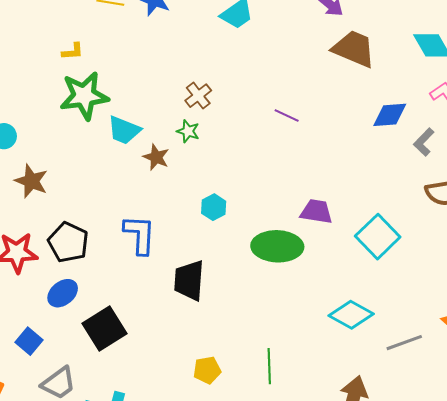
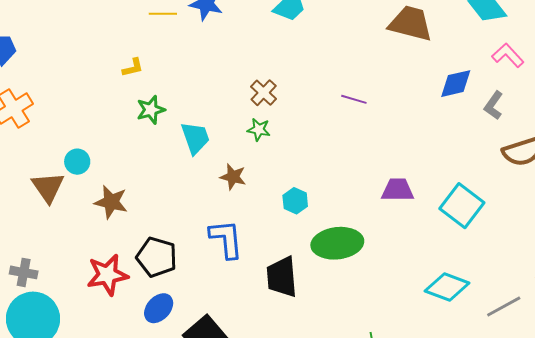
green star: (84, 96) -> (151, 110), size x0.6
cyan trapezoid: (124, 130) -> (195, 138), turned -123
brown star: (156, 157) -> (233, 177), moved
green ellipse: (277, 246) -> (337, 243), moved

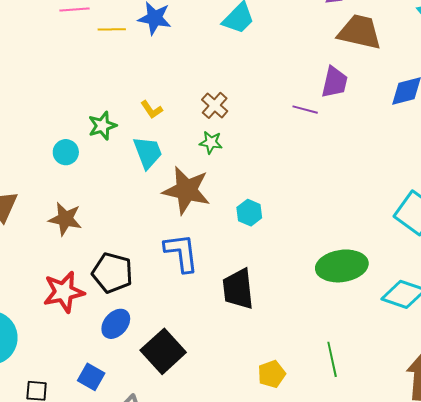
yellow L-shape: (133, 68) -> (152, 109), moved, turned 70
cyan circle: (77, 162) -> (66, 152), moved
brown star: (233, 177) -> (186, 190), size x1.8
purple trapezoid: (398, 190) -> (335, 82), moved, turned 104
green ellipse: (337, 243) -> (342, 266), moved

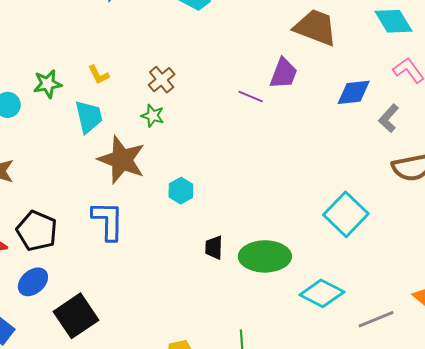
black trapezoid: (238, 289) -> (214, 248), moved, size x0.6

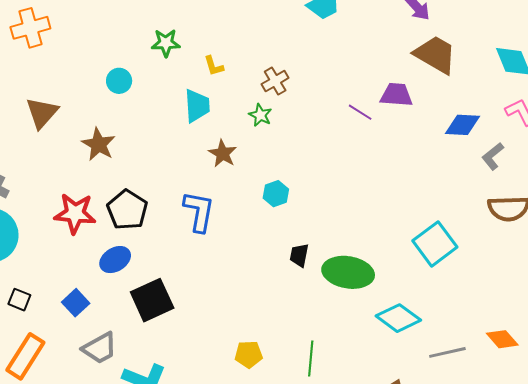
purple trapezoid: (284, 73) -> (396, 95), turned -116
green star: (48, 84) -> (166, 43), moved
brown star: (122, 160) -> (223, 154), size x0.6

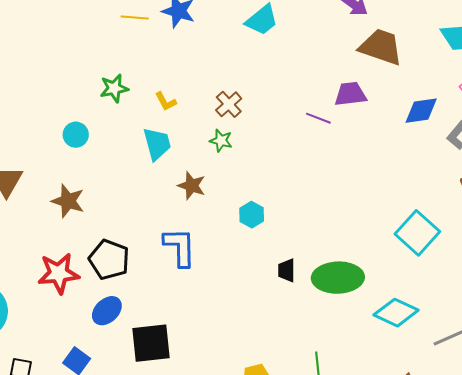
black square: (152, 300) -> (151, 343), turned 30

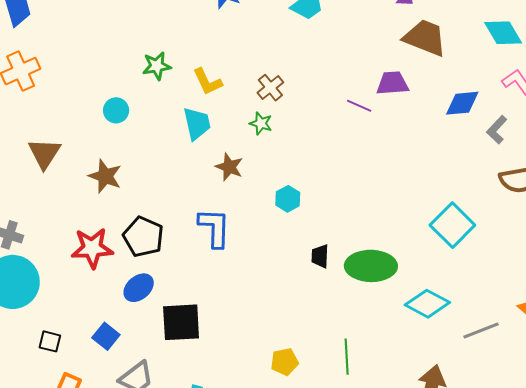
yellow L-shape: (166, 101) -> (207, 82), size x1.4

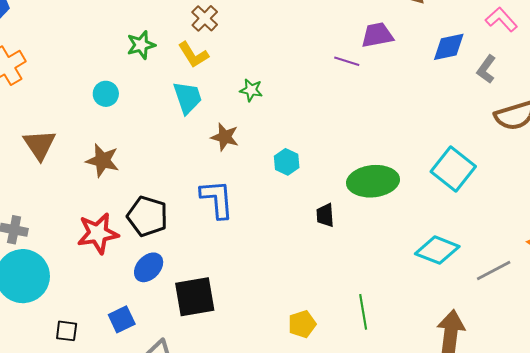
brown cross: (270, 88) -> (205, 18), moved
green ellipse: (371, 266) -> (373, 181), moved
blue square: (106, 336) -> (122, 319), turned 32

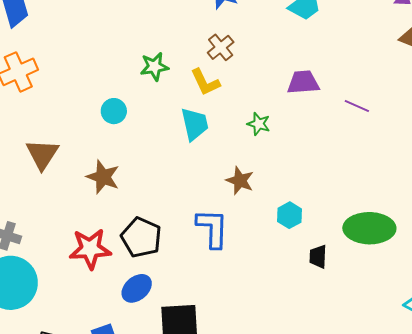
purple trapezoid: (377, 35) -> (303, 82), moved
brown star: (225, 137) -> (240, 181), moved
cyan hexagon: (287, 162) -> (290, 215), moved

